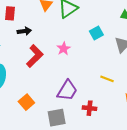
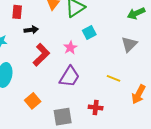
cyan square: (96, 33) -> (89, 33), moved
purple trapezoid: (67, 90) -> (69, 77), moved

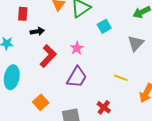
cyan square: (89, 33) -> (104, 26), moved
red cross: (96, 107) -> (104, 107), turned 32

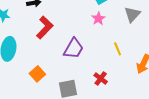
pink star: (77, 48) -> (98, 19), moved
yellow line: (121, 78) -> (118, 49), turned 48

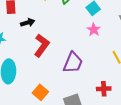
red cross: (101, 79) -> (104, 89), turned -32

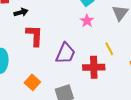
red L-shape: (42, 46) -> (35, 36), turned -35
red cross: (104, 89) -> (94, 67), moved, size x1.5

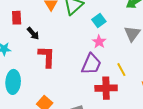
black arrow: (21, 12) -> (33, 33), turned 64
purple trapezoid: (65, 53) -> (91, 64), moved

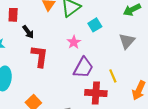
pink star: (99, 42) -> (74, 42), moved

